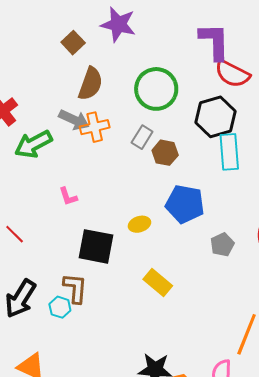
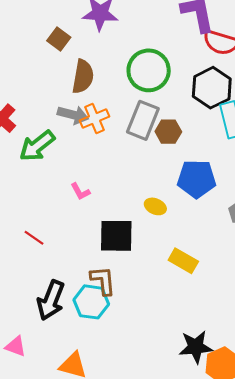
gray rectangle: (142, 137) -> (143, 120), size x1.6
yellow ellipse: (139, 224) -> (155, 206), turned 50
cyan hexagon: (60, 307) -> (91, 302), size x1.6

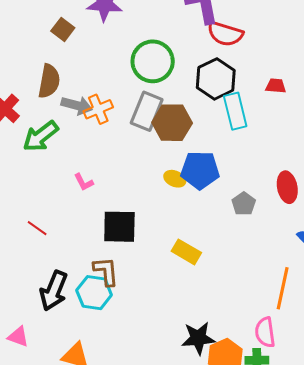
brown semicircle: (83, 77) -> (49, 81), moved
brown hexagon: (168, 132) -> (172, 123), size x1.5
yellow ellipse: (155, 206) -> (175, 179), moved

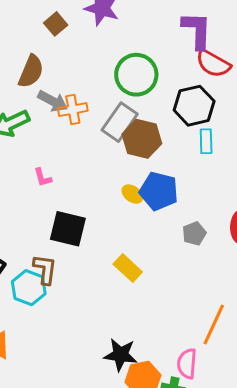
cyan rectangle: (235, 111) -> (206, 141), size x0.7

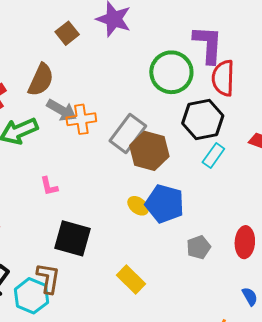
red semicircle: (213, 64) -> (223, 78), turned 60
green circle: (136, 75) -> (171, 72), moved
cyan rectangle: (206, 141) -> (213, 155), turned 35

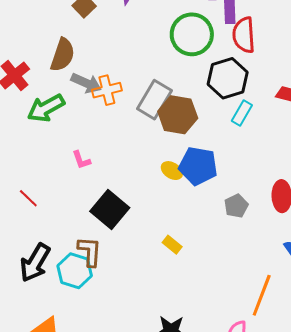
black square: (72, 238) -> (110, 209), turned 30
yellow rectangle: (131, 280) -> (172, 245), size x0.7

